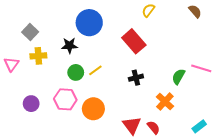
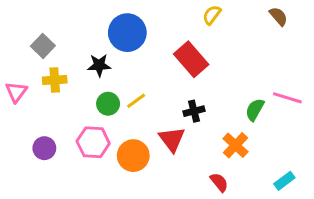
red triangle: (132, 125) -> (172, 139), moved

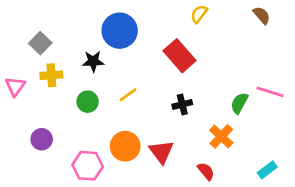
green circle: (108, 104) -> (88, 102), moved
red triangle: (172, 139) -> (161, 152), moved
pink hexagon: (93, 142) -> (88, 166), moved

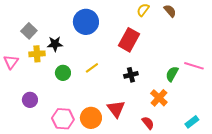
brown semicircle: (262, 15) -> (170, 11), moved
red rectangle: (179, 56) -> (129, 40), turned 70
black star: (93, 61) -> (55, 44), moved
orange circle: (125, 146) -> (91, 118), moved

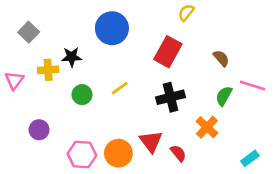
brown semicircle: (170, 11) -> (221, 58), moved
gray square: (29, 31) -> (29, 32), moved
black cross: (131, 75) -> (171, 97), size x1.5
red semicircle: (148, 123) -> (178, 153), moved

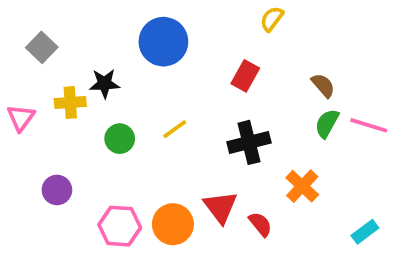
red rectangle: (168, 52) -> (245, 76), size x0.7
green semicircle: (224, 96) -> (327, 123), moved

